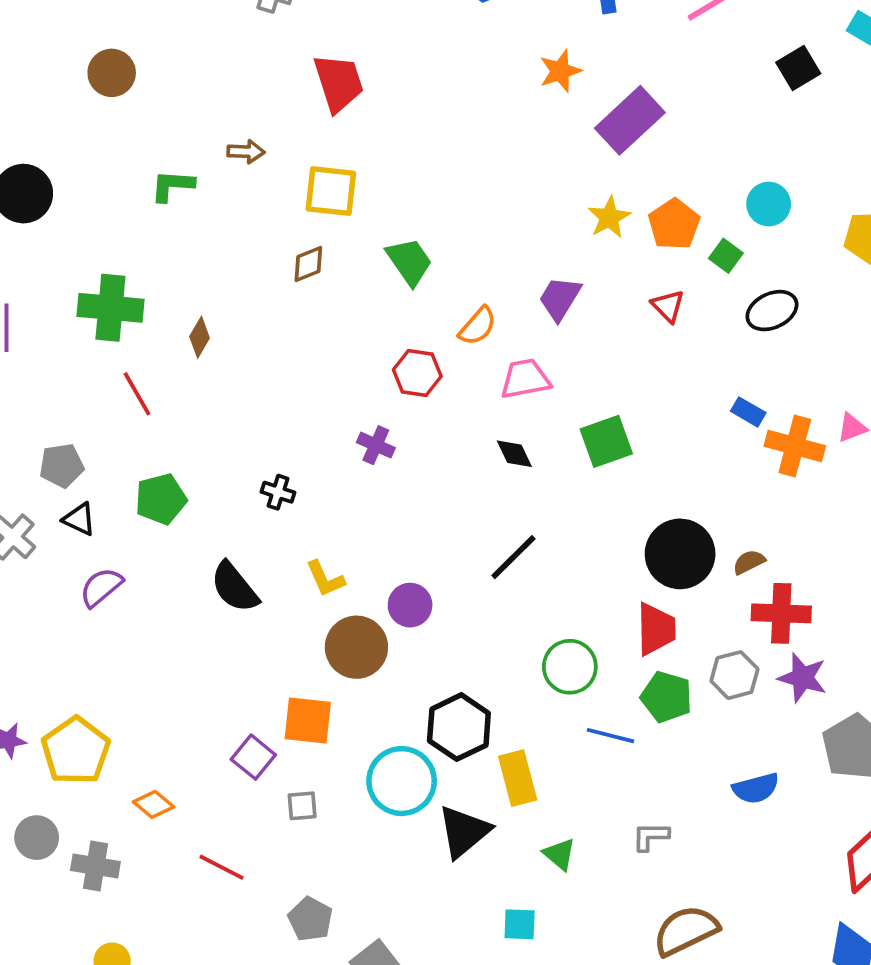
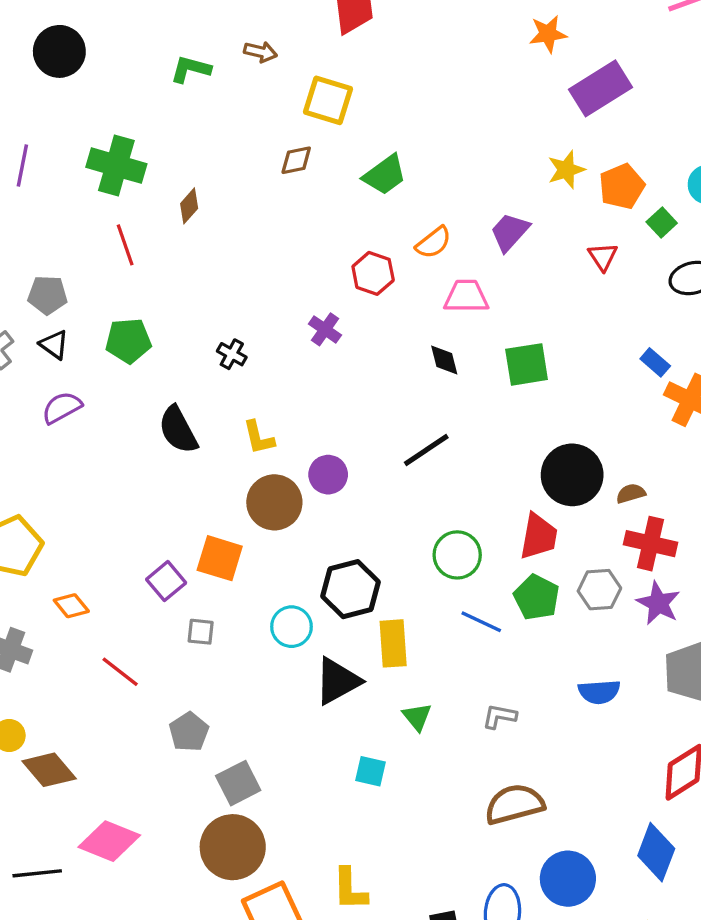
green trapezoid: (409, 262) -> (385, 175), turned 78
cyan circle: (402, 781) -> (291, 627), size x0.7

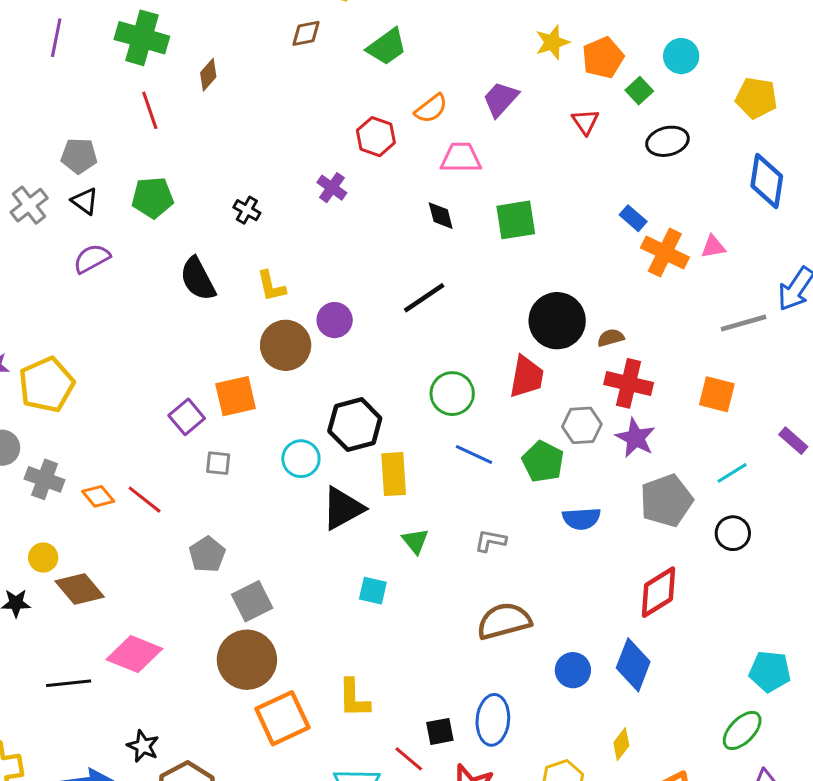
orange square: (220, 558) -> (236, 396), turned -30
green pentagon: (537, 597) -> (543, 462), moved
orange diamond: (71, 606) -> (98, 496), moved
blue circle: (568, 879) -> (573, 670), moved, size x0.7

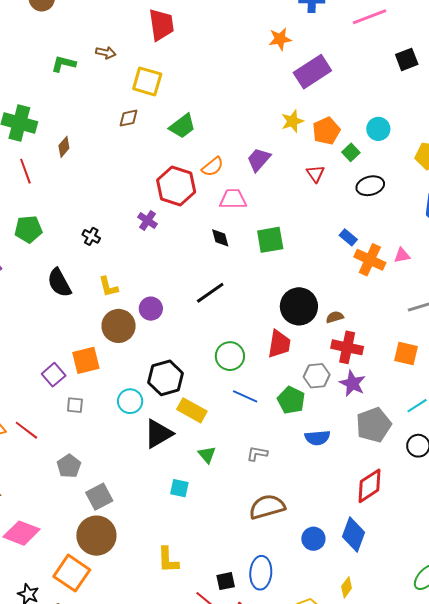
red hexagon: (376, 137) -> (176, 186), size x1.5
yellow rectangle: (394, 474) -> (192, 410), turned -56
orange square: (282, 718) -> (72, 573), moved, turned -30

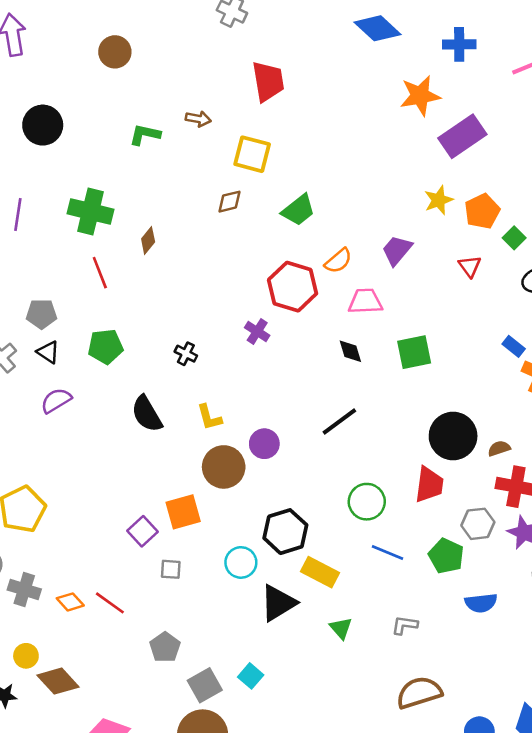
orange star: (280, 39) -> (420, 96), size x1.4
cyan square: (179, 488) -> (251, 676), moved, turned 30

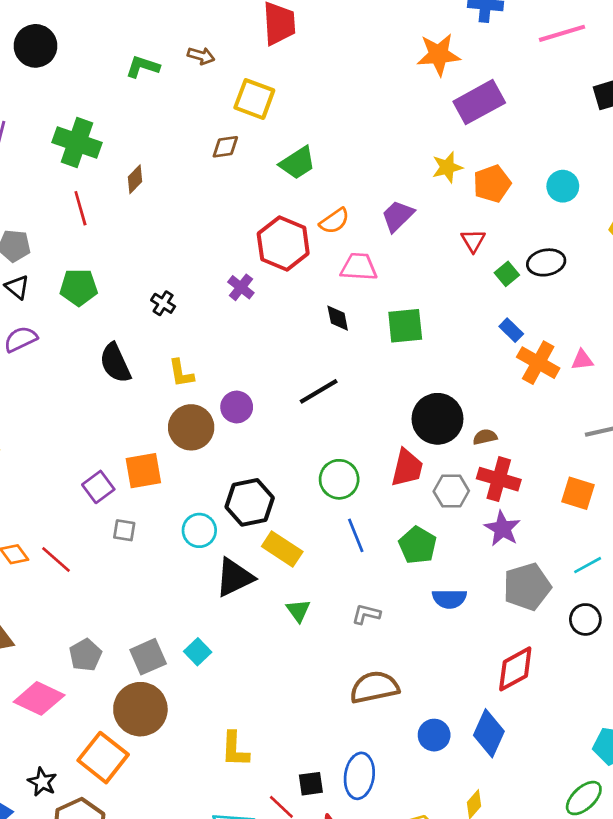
green square: (514, 238) -> (507, 274), moved
gray hexagon: (478, 524) -> (451, 491), moved
blue line: (388, 553) -> (356, 535), turned 40
gray pentagon: (165, 647) -> (85, 655), moved

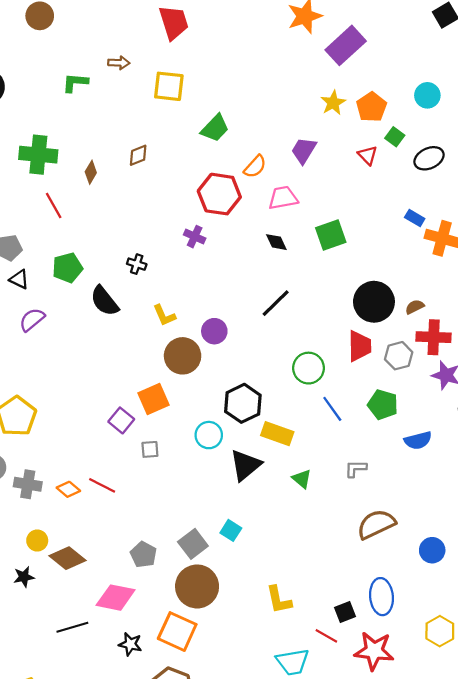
brown diamond: (225, 147) -> (138, 155), moved
green square: (507, 274) -> (395, 137), moved
black semicircle: (115, 363) -> (105, 301), moved
black star: (42, 782) -> (130, 644), moved

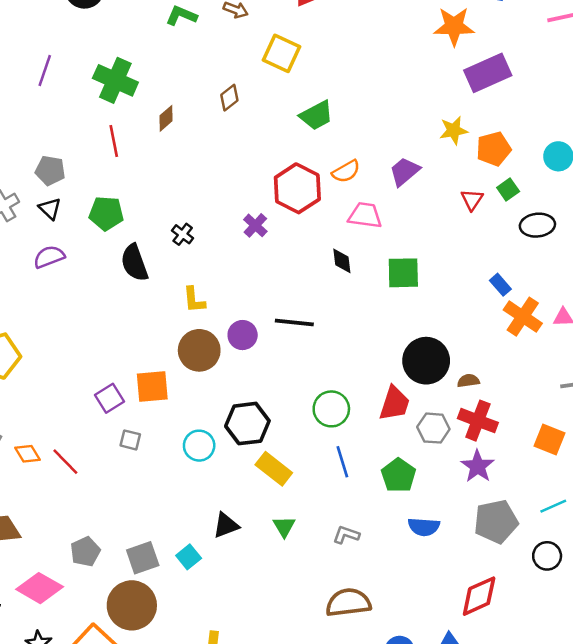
brown diamond: (138, 155) -> (229, 98), moved, turned -35
black line: (276, 303) -> (294, 322), moved, turned 32
black triangle: (245, 465) -> (226, 525), moved, size x0.7

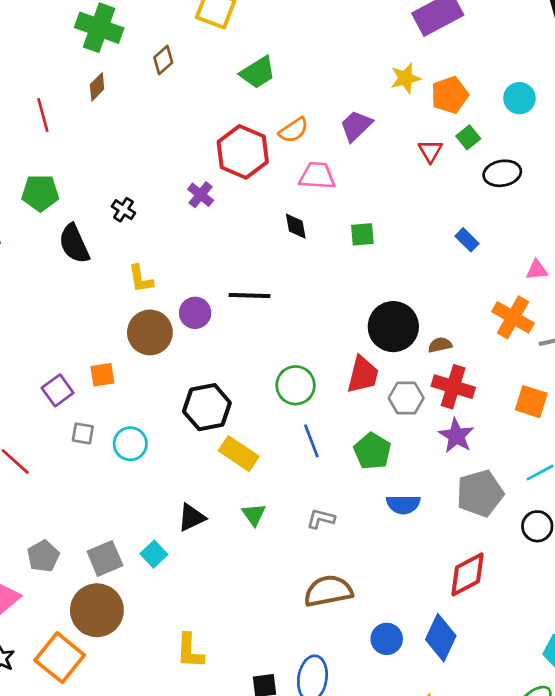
green cross: (115, 80) -> (99, 28), moved
green square: (403, 273) -> (362, 234), size x0.7
orange cross: (523, 317) -> (513, 317), moved
orange square: (152, 387) -> (102, 375), size x0.7
cyan circle: (199, 446) -> (130, 444), moved

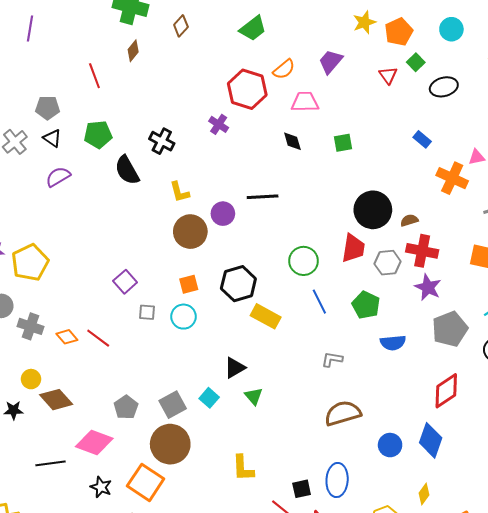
black cross: (123, 210) -> (162, 141), size x1.4
orange cross: (513, 317) -> (452, 178), moved
orange square: (102, 375) -> (189, 284), moved
green triangle: (254, 515) -> (254, 396), moved

